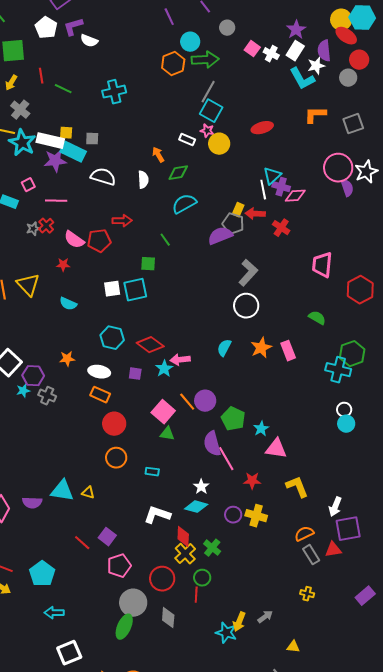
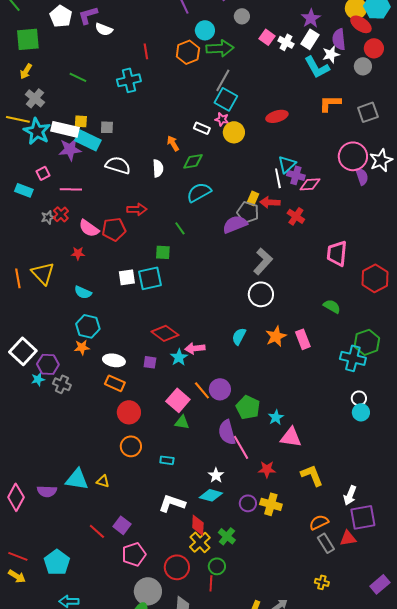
red line: (41, 76) -> (146, 51), moved
cyan hexagon: (112, 338) -> (88, 326), moved

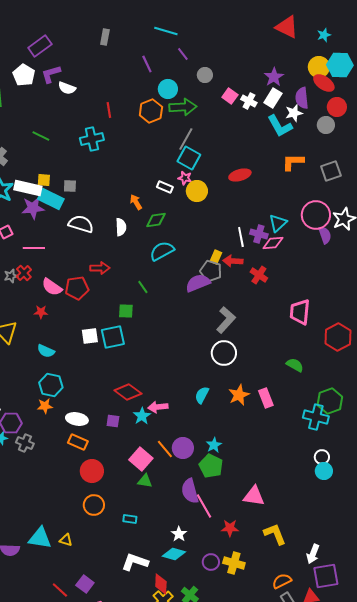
cyan triangle: (287, 164) -> (278, 223), moved
cyan star: (276, 417) -> (214, 445), moved

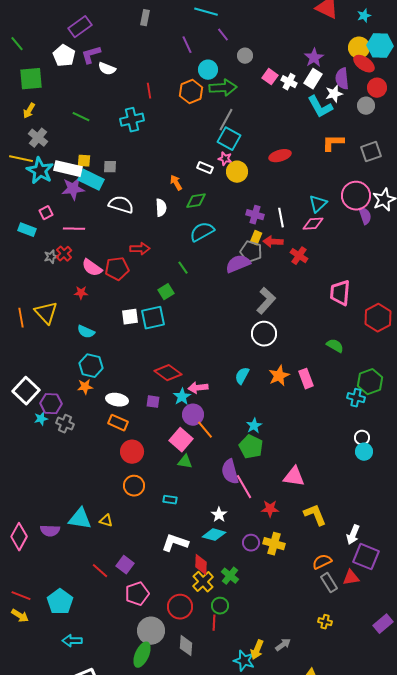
purple cross: (259, 234) -> (255, 215), moved
green square: (126, 311) -> (166, 292), turned -35
cyan cross: (316, 417) -> (356, 398), size x0.7
purple circle: (183, 448) -> (193, 415), moved
purple square: (326, 576) -> (366, 557), turned 32

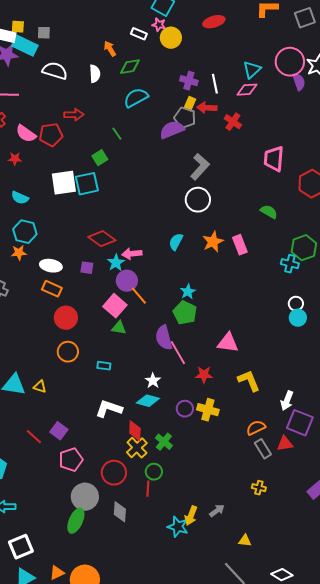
white square: (130, 317) -> (64, 183), size x1.5

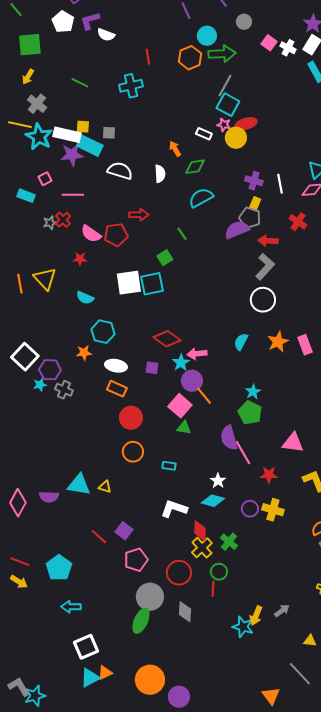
red ellipse: (214, 22) -> (246, 124), moved
red arrow: (207, 108) -> (268, 241), moved
cyan hexagon: (25, 232) -> (103, 332), moved
orange triangle: (57, 573) -> (105, 673), moved

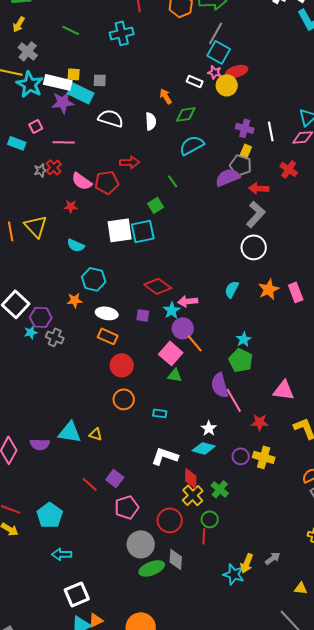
green ellipse: (141, 621) -> (152, 568), moved, turned 45

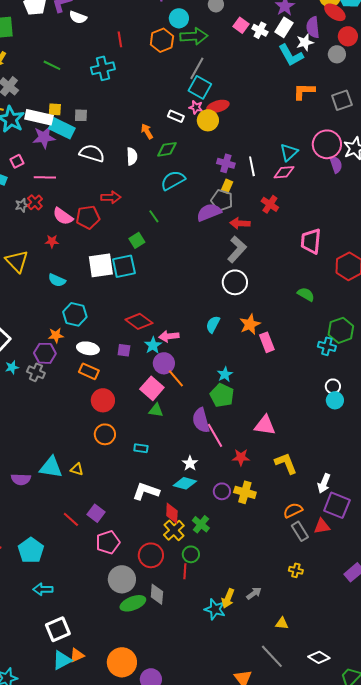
pink rectangle: (296, 292) -> (267, 342), moved
purple hexagon: (41, 317) -> (45, 353), moved

